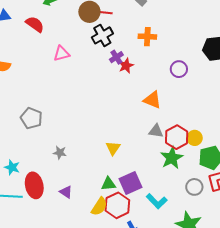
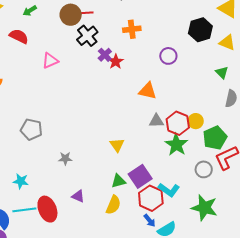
red ellipse: (34, 185) -> (47, 209), moved
red hexagon: (117, 205) -> (151, 198), moved

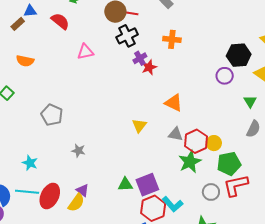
purple circle: (168, 56) -> (225, 76), moved
yellow triangle: (117, 145) -> (139, 126), moved
yellow semicircle: (113, 205) -> (76, 203), moved
red ellipse: (47, 209) -> (50, 196), turned 35

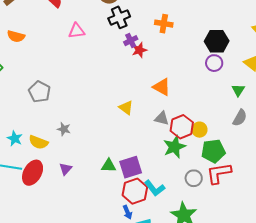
black hexagon: (239, 55) -> (217, 41), moved
yellow triangle: (139, 126) -> (126, 108), turned -35
purple triangle: (83, 190) -> (66, 169), turned 32
yellow semicircle: (76, 203) -> (38, 142), moved, turned 72

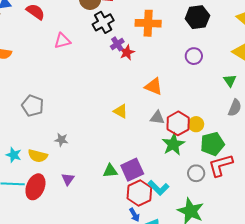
orange cross: (164, 24) -> (148, 23), size x1.4
black hexagon: (217, 41) -> (197, 17), moved
purple circle: (214, 63) -> (194, 56), moved

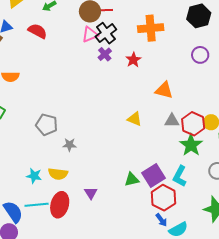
pink triangle: (62, 41) -> (90, 34), moved
purple cross: (117, 44) -> (105, 54), moved
gray star: (61, 140) -> (70, 145), moved
cyan L-shape: (159, 188) -> (180, 176), moved, turned 80

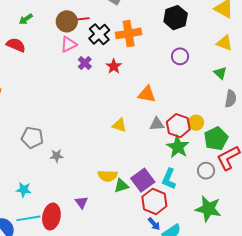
black cross: (106, 33) -> (99, 34), moved
yellow semicircle: (58, 174) -> (108, 176), moved

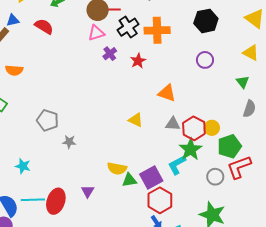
cyan L-shape: (169, 179) -> (177, 165), moved, turned 30
cyan star: (24, 190) -> (23, 166), moved

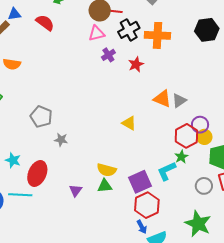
purple circle: (205, 60) -> (200, 125), moved
gray triangle: (173, 124) -> (179, 101), moved, turned -42
green star: (190, 149) -> (181, 157), size x0.6
green triangle: (129, 180) -> (105, 186), moved
red ellipse: (56, 201) -> (37, 173), moved

